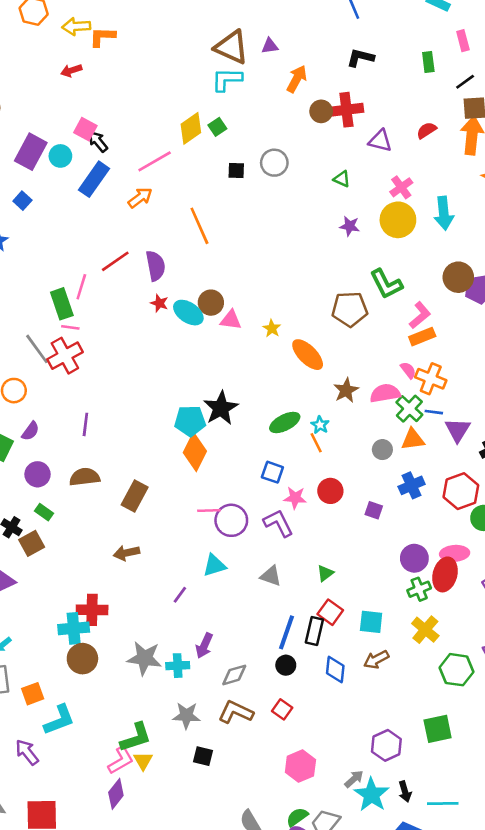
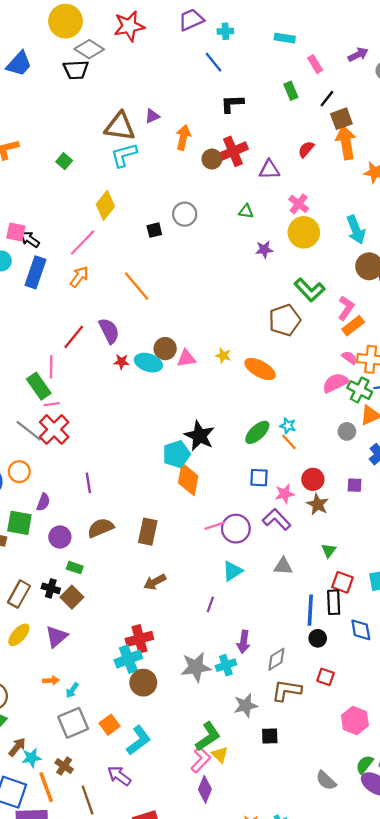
green square: (217, 127) -> (64, 161), moved
cyan arrow: (444, 213) -> (356, 230), moved
brown star: (346, 390) -> (318, 504), moved

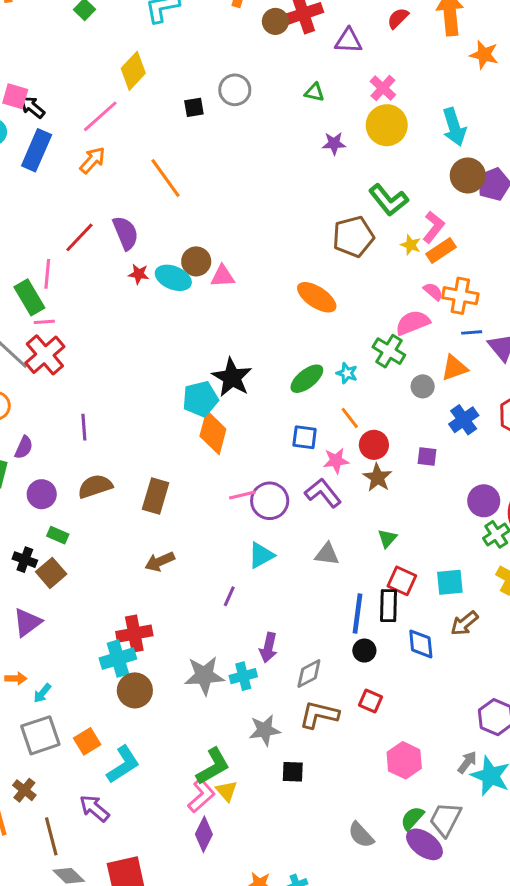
yellow star: (223, 356) -> (411, 245), moved
green cross: (360, 390) -> (389, 351), moved
orange line: (289, 442) -> (350, 418), moved

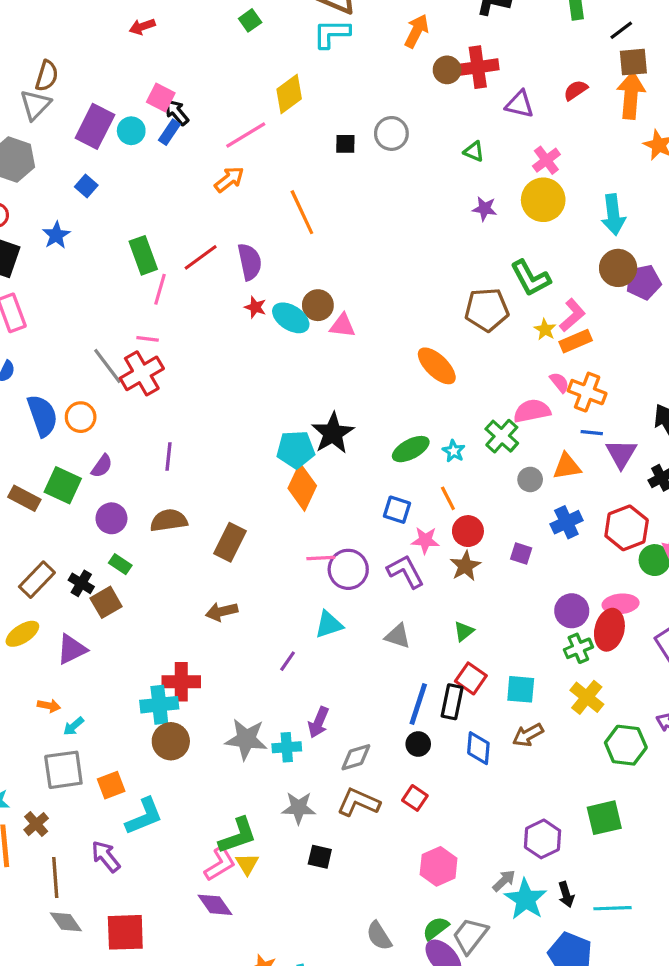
blue rectangle: (37, 150) -> (169, 132), moved, size x0.6
green rectangle: (29, 297) -> (143, 255), moved
purple diamond: (204, 834) -> (215, 905), turned -72

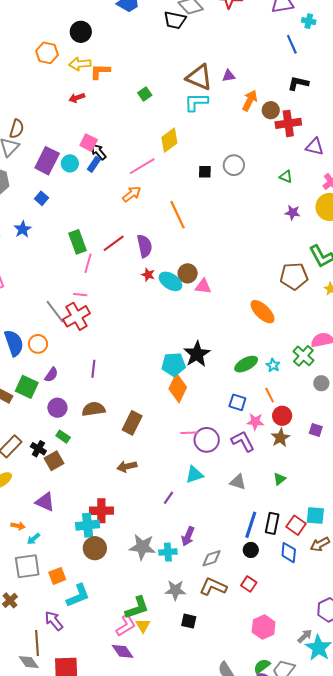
brown circle: (447, 70) -> (271, 110), moved
purple triangle: (72, 649) -> (45, 502), moved, turned 50
red square: (471, 678) -> (296, 525), moved
brown line: (55, 877) -> (37, 643), moved

